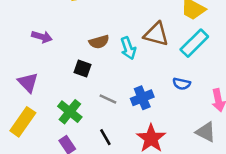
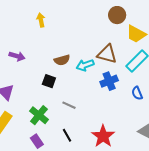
cyan arrow: (128, 48) -> (85, 65), turned 90
blue semicircle: (182, 84) -> (137, 93), moved, turned 56
blue cross: (142, 98) -> (109, 81), moved

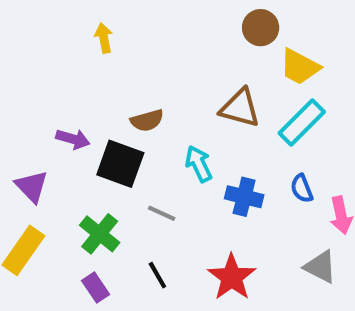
purple arrow: (17, 56) -> (73, 139), moved
cyan arrow: (85, 65) -> (199, 164), moved, turned 84
black square: (49, 81) -> (120, 164), size x1.6
blue cross: (109, 81) -> (244, 197), moved, turned 36

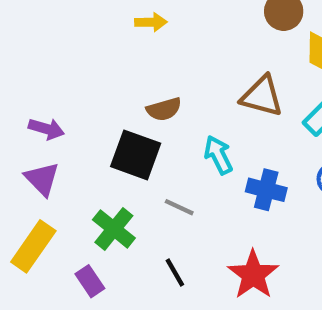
yellow arrow: (104, 38) -> (151, 22), moved, turned 100
purple arrow: (73, 139) -> (46, 129), moved
purple rectangle: (96, 287) -> (90, 281), moved

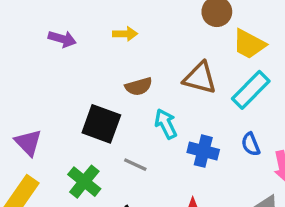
yellow arrow: (151, 22) -> (125, 34), moved
brown semicircle: (164, 109) -> (139, 86), moved
purple arrow: (46, 129) -> (62, 39), moved

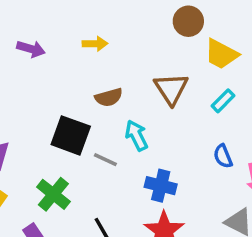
brown triangle: (200, 78) -> (171, 89), turned 42
cyan rectangle: (251, 90) -> (223, 101), size x0.6
blue cross: (203, 151) -> (161, 186), moved
gray line: (135, 165) -> (105, 160), moved

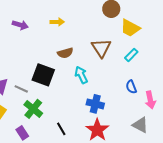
gray line: (105, 160) -> (21, 89), moved

